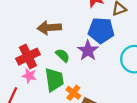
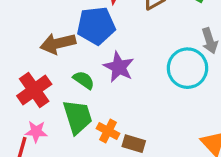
blue pentagon: (101, 30) -> (96, 26), moved
pink star: (29, 76) -> (36, 132), moved

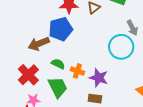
purple star: (119, 67) -> (99, 78), moved
orange cross: (108, 131) -> (77, 71), moved

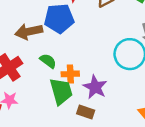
orange cross: (77, 71) -> (70, 74), turned -32
green trapezoid: (58, 87) -> (61, 91), moved

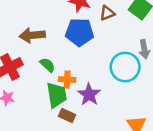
blue pentagon: (59, 18) -> (79, 32), moved
brown rectangle: (86, 112) -> (67, 116), moved

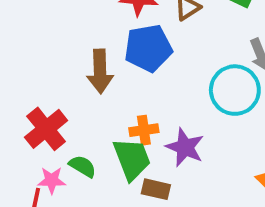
brown arrow: (32, 35) -> (100, 71), moved, turned -75
green semicircle: (47, 65) -> (83, 166), moved

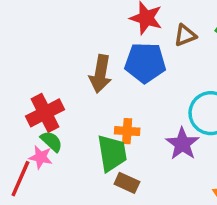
purple star: (185, 147) -> (182, 144), moved
green semicircle: (83, 166) -> (51, 141), moved

